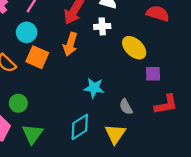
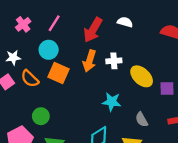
white cross: (102, 26) -> (114, 61), moved
yellow ellipse: (134, 48) -> (142, 76), moved

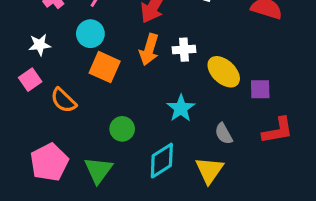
orange semicircle: (30, 79) -> (63, 100), moved
cyan star: (112, 102) -> (181, 108), turned 30
green circle: (41, 116) -> (122, 129), moved

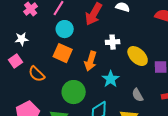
cyan circle: (90, 34) -> (65, 29), moved
orange arrow: (149, 50) -> (91, 61), moved
green circle: (122, 129) -> (74, 92), size x1.5

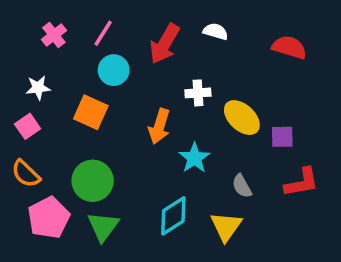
orange square: (63, 53) -> (91, 112), moved
orange semicircle: (37, 74) -> (26, 174), moved
green circle: (74, 92) -> (93, 181), moved

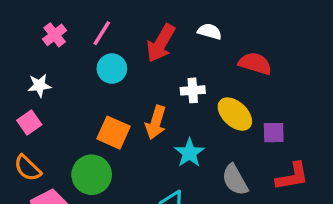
red semicircle: (289, 47) -> (255, 63), moved
orange square: (91, 112) -> (114, 133), moved
gray semicircle: (242, 186) -> (235, 180), size x1.4

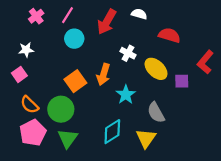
white cross: (193, 90) -> (128, 53), turned 32
orange square: (114, 133) -> (75, 81), turned 30
orange semicircle: (28, 168) -> (29, 105), moved
red L-shape: (292, 176) -> (205, 62), moved, turned 140

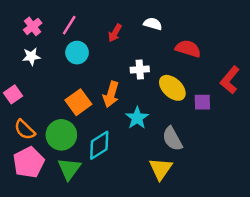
red arrow: (107, 22) -> (115, 33), size x0.6
white star: (26, 50) -> (31, 56), moved
white cross: (128, 53) -> (140, 70), turned -32
cyan diamond: (112, 132) -> (99, 145), moved

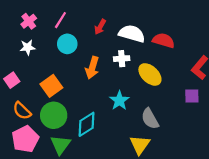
white semicircle: (153, 24) -> (132, 34), moved, size x1.6
orange arrow: (111, 94) -> (92, 68), moved
orange square: (78, 102) -> (51, 86), moved
purple square: (202, 102) -> (192, 96), moved

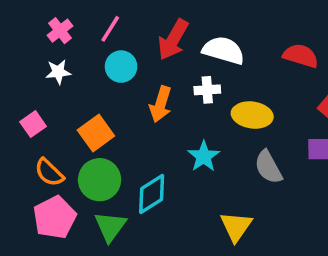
red arrow: (100, 27) -> (173, 40), size x1.6
red semicircle: (164, 40) -> (301, 56), moved
yellow ellipse: (150, 74) -> (252, 115), turned -35
gray semicircle: (150, 119) -> (268, 167), moved

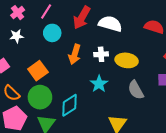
white cross: (207, 90) -> (101, 54), moved

